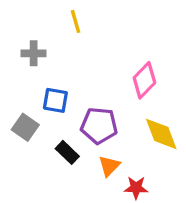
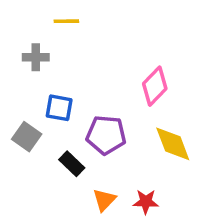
yellow line: (76, 21) -> (66, 21), moved, turned -75
orange triangle: (109, 166) -> (104, 200), moved

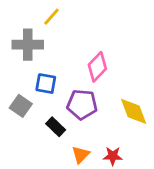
yellow line: (66, 21) -> (51, 17), turned -48
gray cross: (36, 57) -> (28, 45), size x1.5
pink diamond: (155, 86) -> (97, 67), moved

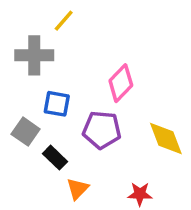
black rectangle: (56, 127) -> (55, 158), moved
orange triangle: (81, 155) -> (78, 189), moved

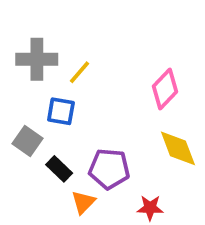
yellow line: (64, 21) -> (80, 72), moved
pink diamond: (121, 83) -> (165, 89), moved
purple pentagon: (102, 130) -> (109, 169), moved

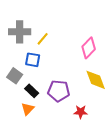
orange triangle: (83, 202) -> (28, 109), moved

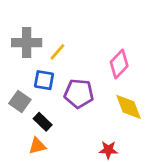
purple pentagon: (59, 91) -> (79, 94), moved
orange triangle: (28, 109) -> (37, 146), turned 32

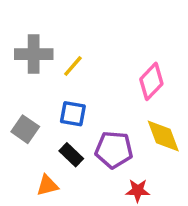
blue square: (44, 80) -> (73, 114), moved
purple pentagon: (79, 94) -> (114, 150), moved
black rectangle: (43, 122) -> (71, 155), moved

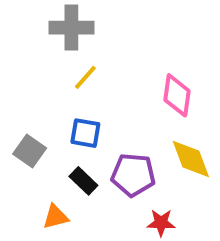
gray cross: (34, 54) -> (71, 28), moved
pink diamond: (151, 81) -> (177, 95), turned -36

